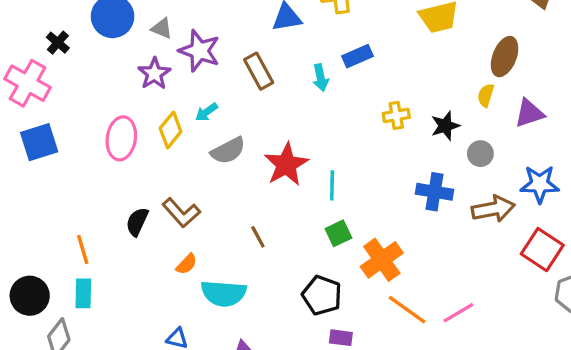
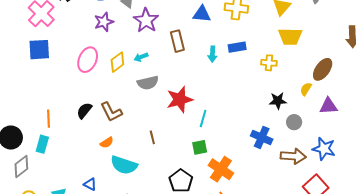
purple star: (154, 74) -> (104, 22), moved
yellow cross: (396, 115) -> (269, 63), moved
orange cross: (382, 260) -> (221, 169), turned -35

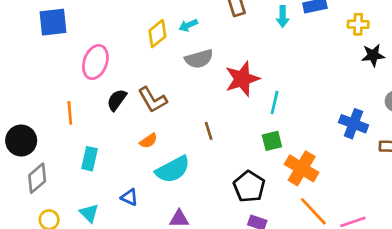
pink ellipse: (88, 60) -> (95, 62), moved
black star: (278, 101) -> (373, 55), moved
cyan rectangle: (42, 144) -> (90, 159), moved
cyan semicircle: (124, 165) -> (173, 169), turned -44

